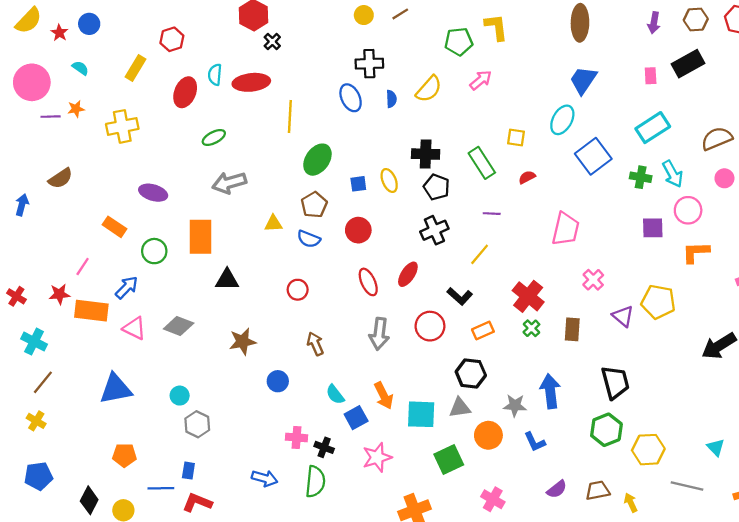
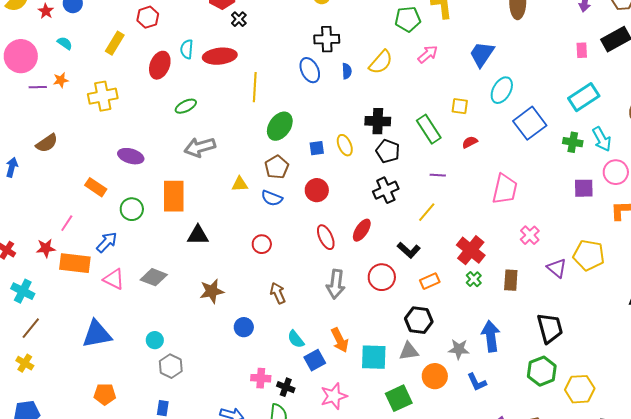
blue trapezoid: (583, 80) -> (482, 54), moved

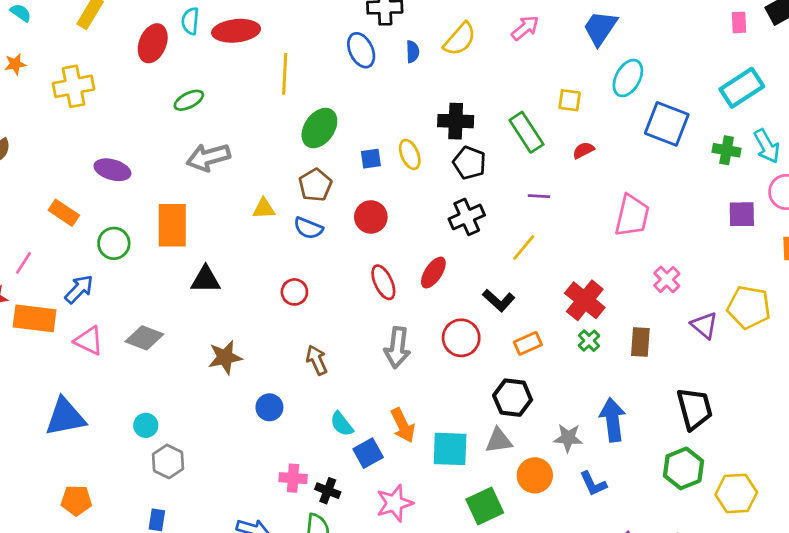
blue square: (530, 123) -> (667, 124), turned -32

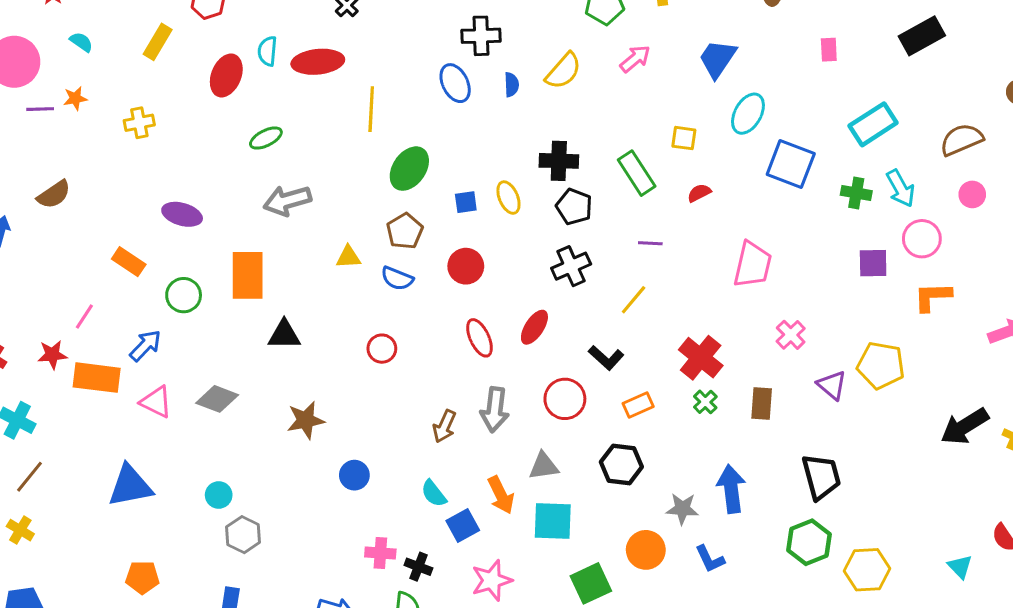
pink rectangle: (739, 22) -> (829, 50), moved
yellow cross: (74, 86) -> (139, 123), size x0.7
brown arrow: (317, 360) -> (444, 426), moved, turned -132
gray triangle: (499, 441) -> (544, 466), moved

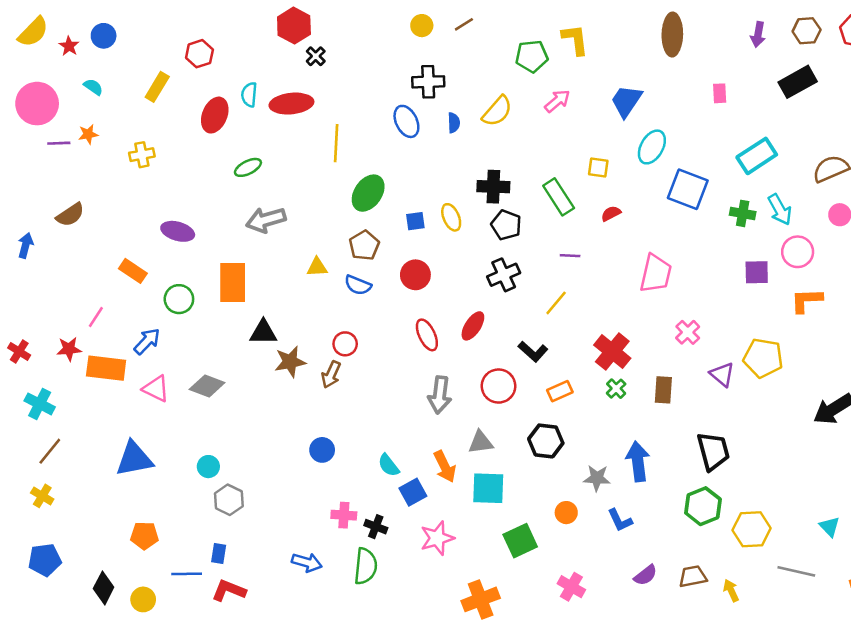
brown star: (306, 420) -> (290, 362), moved
brown arrow: (444, 426) -> (331, 375), moved
orange circle: (646, 550) -> (566, 513), size x0.7

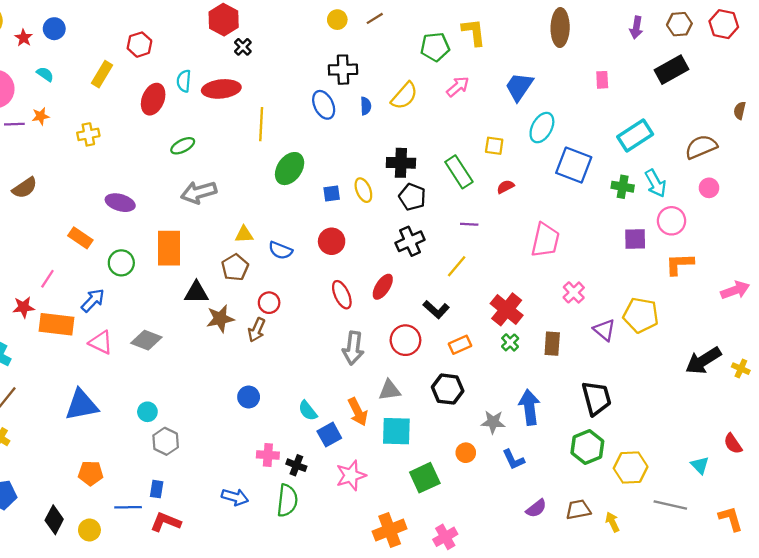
brown pentagon: (364, 245) -> (235, 267), moved
pink cross: (571, 587) -> (445, 537), moved, turned 30

